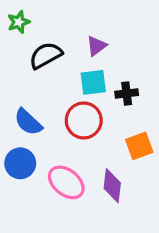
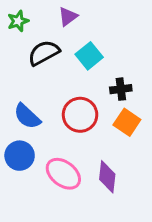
purple triangle: (96, 46) -> (68, 17), moved
cyan square: (93, 82) -> (89, 56), moved, turned -32
orange square: (139, 146) -> (127, 122), moved, turned -36

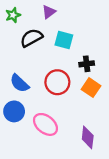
cyan square: (89, 56) -> (64, 40), turned -36
purple diamond: (107, 177) -> (88, 137), moved

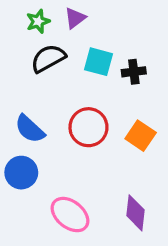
green star: (13, 15) -> (38, 21), moved
black cross: (87, 64) -> (134, 72), moved
pink ellipse: (45, 124) -> (70, 215), moved

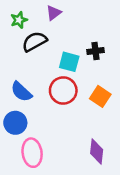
green star: (38, 21) -> (19, 20), moved
cyan square: (99, 62) -> (69, 62), moved
pink ellipse: (70, 215) -> (32, 153), moved, turned 44

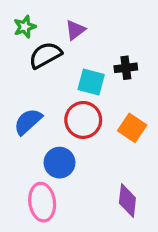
purple triangle: (54, 13) -> (75, 30), moved
blue semicircle: (21, 92) -> (28, 122), turned 95
blue circle: (15, 123) -> (60, 163), moved

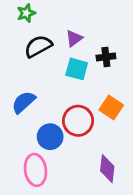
green star: (25, 27) -> (26, 13), moved
purple triangle: (75, 30) -> (74, 38), moved
red circle: (83, 120) -> (78, 121), moved

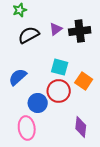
black cross: (106, 57) -> (80, 31), moved, size x1.5
cyan square: (77, 69) -> (60, 67), moved

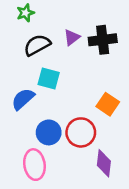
cyan square: (60, 67) -> (49, 78), moved
red circle: (59, 91) -> (81, 132), moved

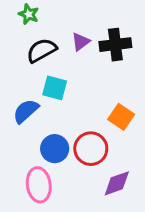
green star: (25, 13) -> (29, 14), turned -30
purple diamond: (104, 163) -> (117, 183), turned 64

